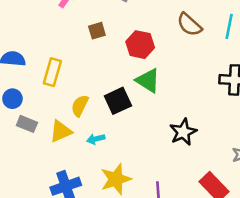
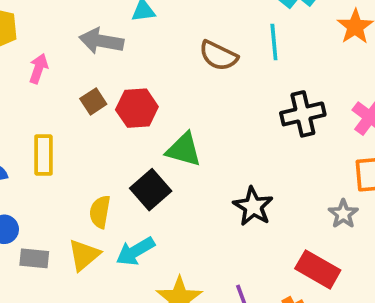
red hexagon: (140, 45) -> (137, 108), moved
yellow rectangle: (52, 72) -> (44, 155), moved
cyan arrow: (96, 139) -> (135, 251), size x1.5

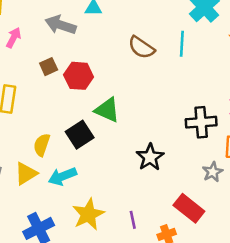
black cross: (303, 114) -> (201, 122), moved

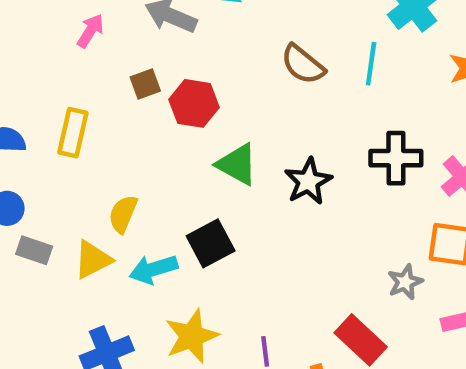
black cross: (201, 122) -> (396, 158), moved
black square: (80, 135) -> (211, 243), moved
black star: (150, 157) -> (308, 181), moved

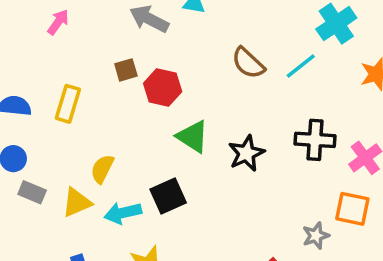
pink arrow: (90, 31) -> (58, 22), moved
cyan line: (371, 64) -> (301, 66), turned 40

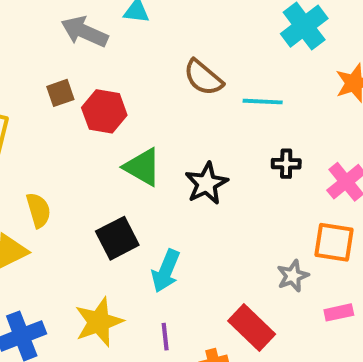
cyan line: (301, 66) -> (263, 102), moved, turned 44
black cross: (315, 140) -> (286, 164), size x0.6
yellow semicircle: (102, 169) -> (38, 210), turned 140
cyan arrow: (123, 213) -> (166, 271), moved, turned -51

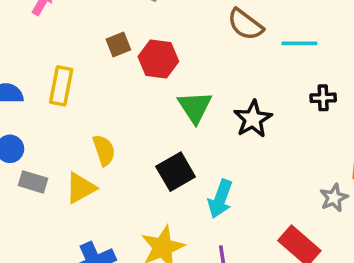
green triangle: (142, 167) -> (195, 107), turned 30

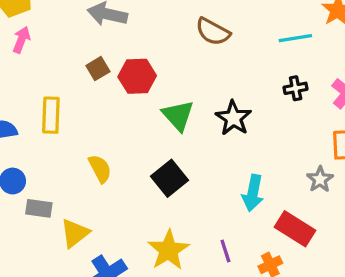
cyan line: (299, 43) -> (295, 38), moved
yellow triangle: (81, 188) -> (75, 233), moved
cyan arrow: (220, 199) -> (253, 193), moved

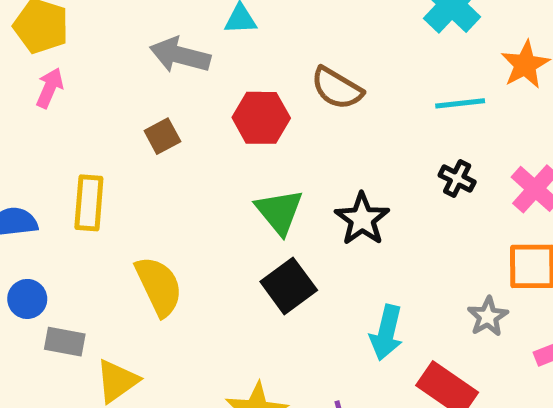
red hexagon: (137, 76) -> (261, 118), moved
black cross: (296, 88) -> (457, 179), turned 35
yellow semicircle: (100, 169) -> (159, 286), size x1.4
black square: (169, 178) -> (289, 286), moved

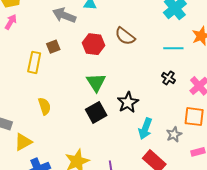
yellow rectangle: (89, 203) -> (34, 62), moved
black star: (362, 219) -> (128, 102), moved
yellow semicircle: (159, 286) -> (44, 106), size x0.7
cyan arrow: (386, 333) -> (145, 129), moved

